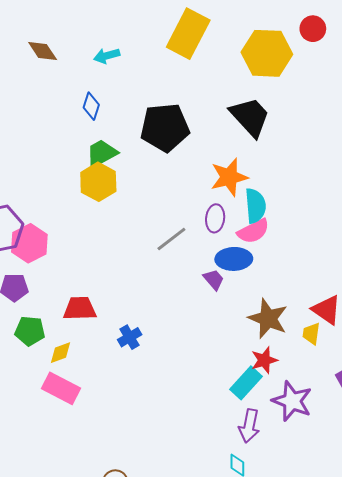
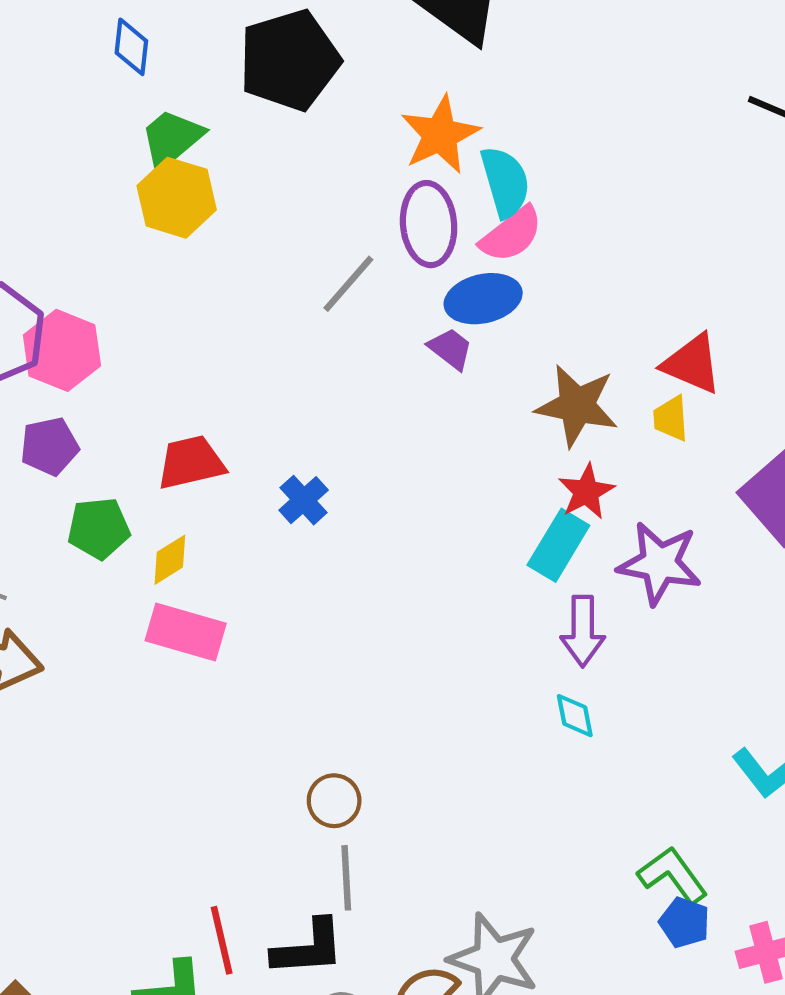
purple ellipse: (215, 218) -> (429, 224), size x1.4

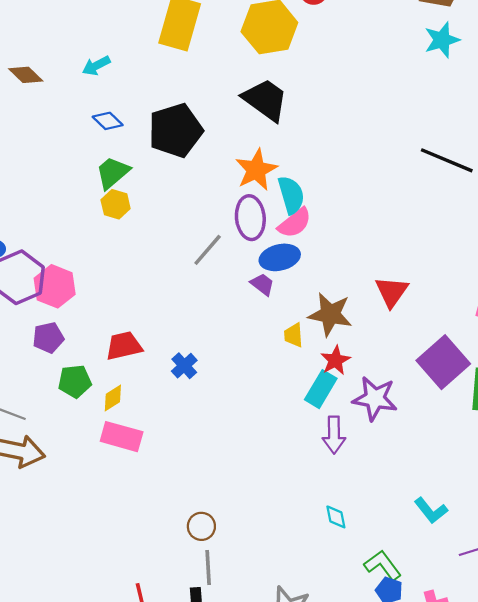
blue diamond: (131, 47) -> (108, 121), moved, turned -52
yellow hexagon: (177, 198) -> (116, 204), size x0.7
red triangle: (692, 364) -> (392, 292), turned 42
yellow trapezoid: (671, 418) -> (294, 335), moved
cyan diamond: (575, 716) -> (336, 517), moved

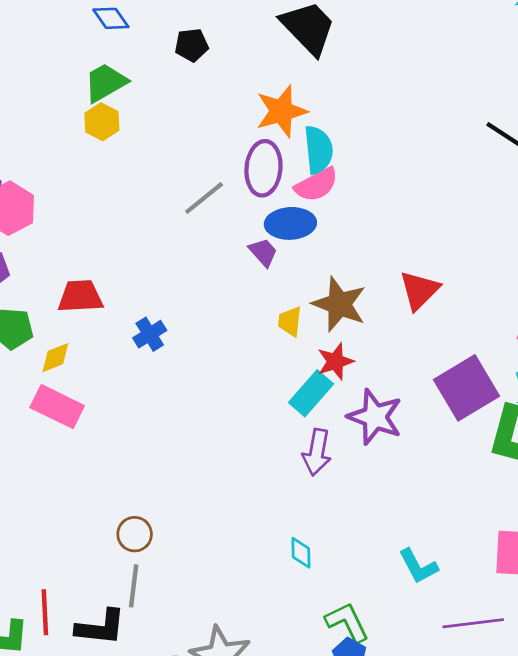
black pentagon: (175, 130) -> (192, 45), size x0.5

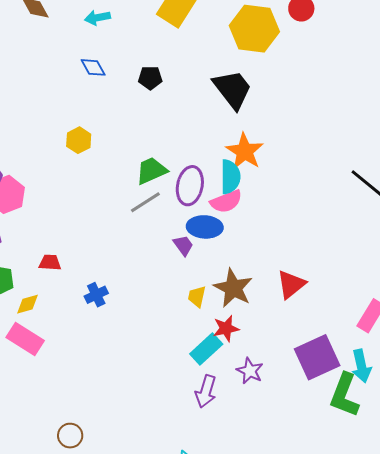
black pentagon: (192, 45) -> (150, 78), moved
green trapezoid: (105, 83) -> (151, 171), moved
orange star: (281, 111) -> (245, 151), moved, turned -30
red trapezoid: (80, 296) -> (50, 263), size x0.7
purple star: (375, 417) -> (250, 371), size x0.7

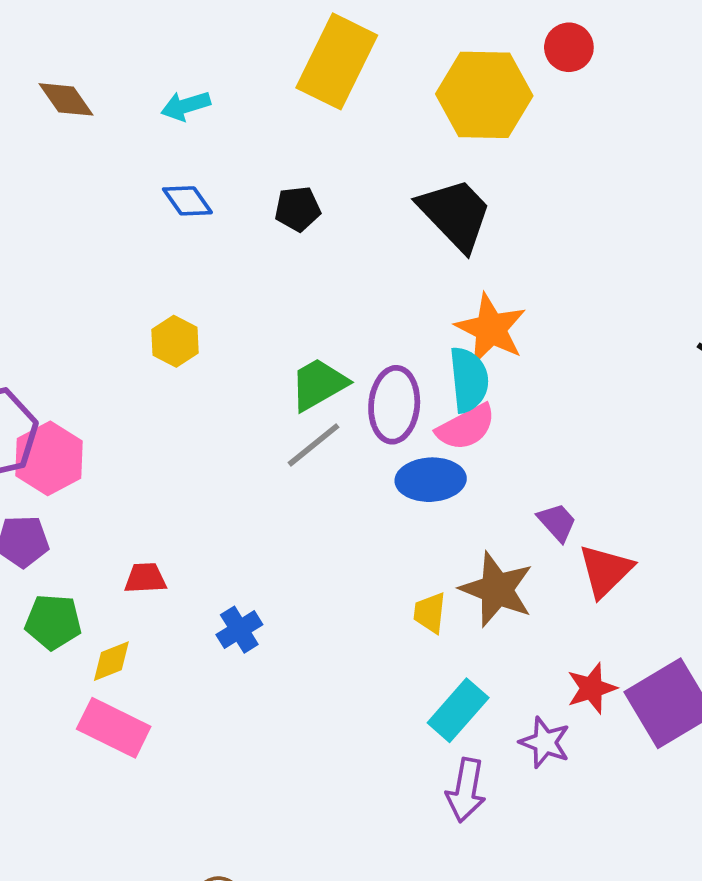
purple trapezoid: (183, 245) -> (557, 522), moved
red star: (226, 328) -> (592, 688), moved

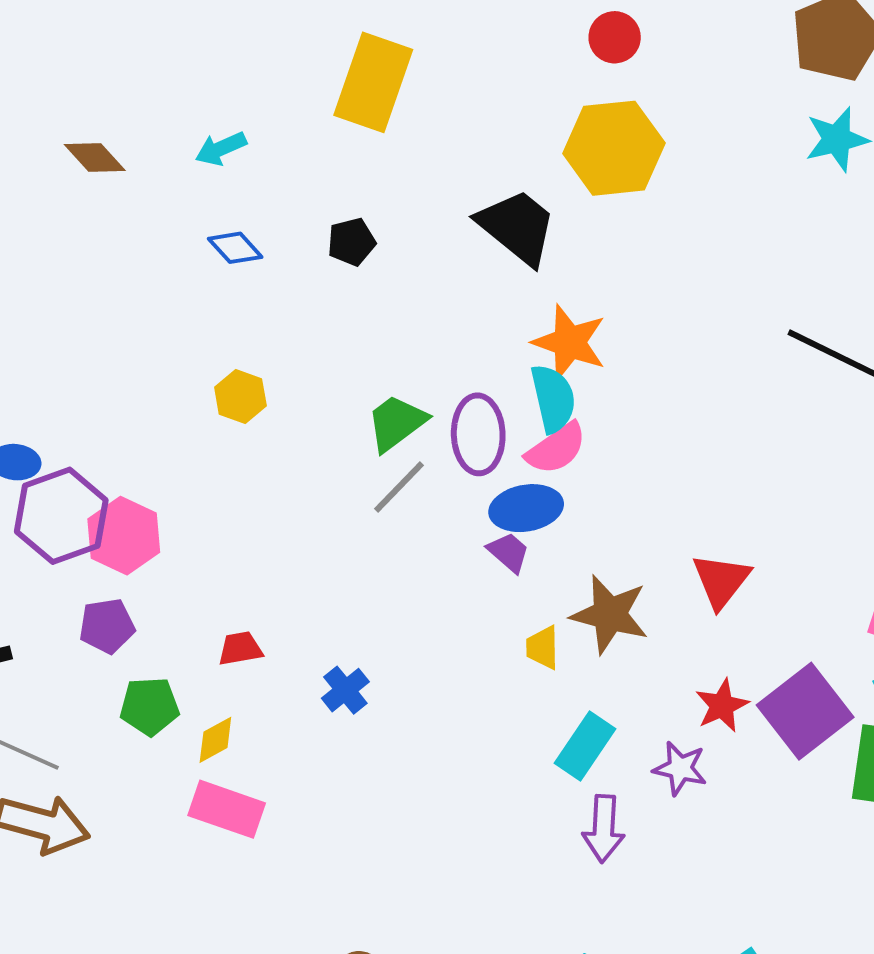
yellow hexagon: (484, 95) -> (614, 148), moved
purple trapezoid: (557, 522) -> (509, 552), moved

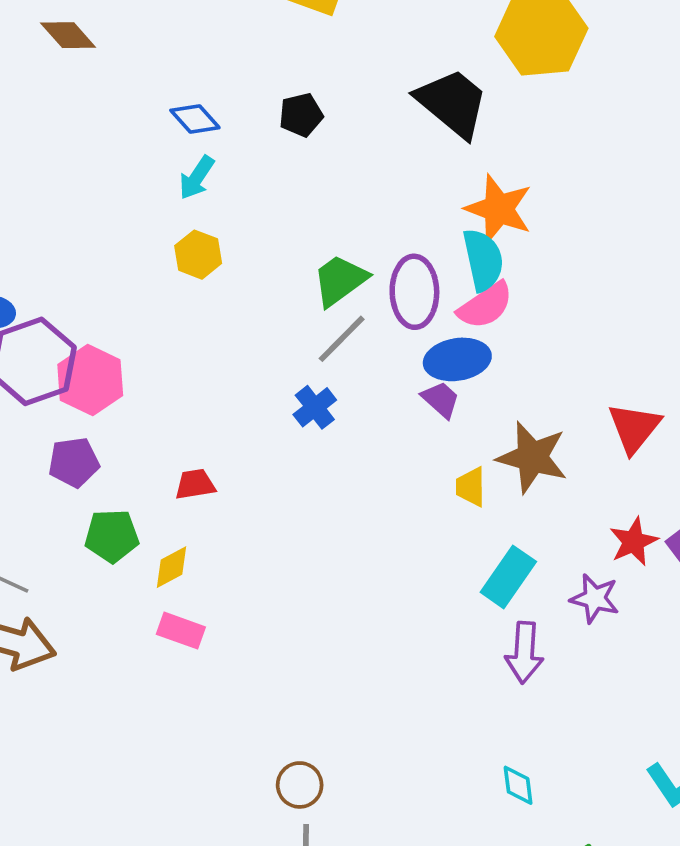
cyan arrow: (221, 149) -> (197, 178), moved, turned -33
blue cross: (345, 690) -> (315, 407), moved
pink rectangle: (227, 809) -> (181, 631), size x0.7

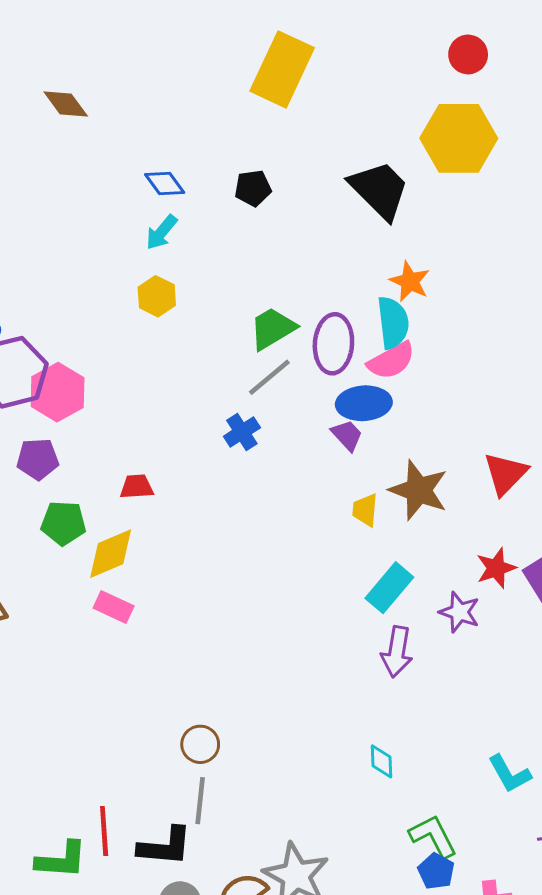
orange star: (499, 209) -> (410, 281), size x0.7
yellow diamond: (171, 567) -> (111, 554), size x1.5

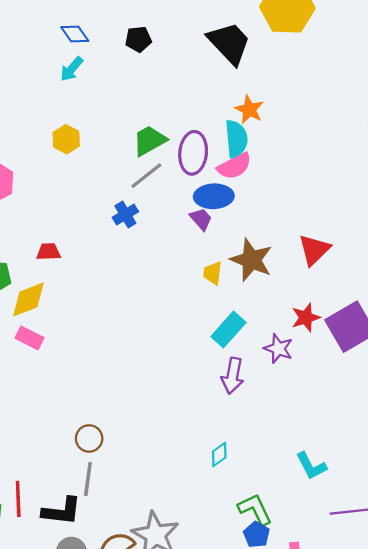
yellow hexagon: (157, 296) -> (66, 139), moved
cyan diamond: (382, 761) -> (219, 454), turned 55

